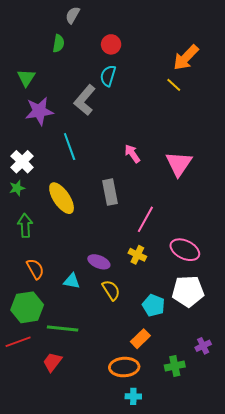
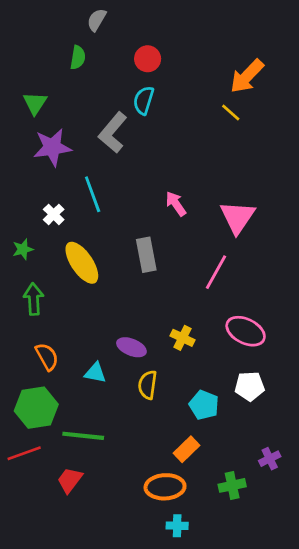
white cross: (22, 162) -> (54, 214), moved, size x0.7
pink line: (145, 219) -> (216, 272), moved
yellow semicircle: (111, 290) -> (148, 385), turned -140
white pentagon: (188, 291) -> (250, 386), size x0.7

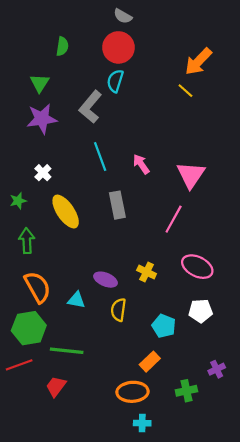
gray semicircle: (97, 20) -> (123, 16), moved, turned -90
red circle: (148, 59) -> (118, 47), size x1.5
green triangle: (35, 103) -> (40, 83), moved
cyan line: (93, 194) -> (100, 156), moved
orange semicircle: (47, 357) -> (38, 287), size x1.4

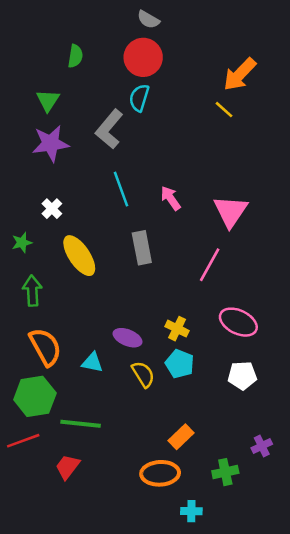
yellow semicircle: (118, 310) -> (143, 374), turned 140
cyan pentagon: (164, 326) -> (180, 364), moved
cyan cross: (142, 423) -> (191, 511), moved

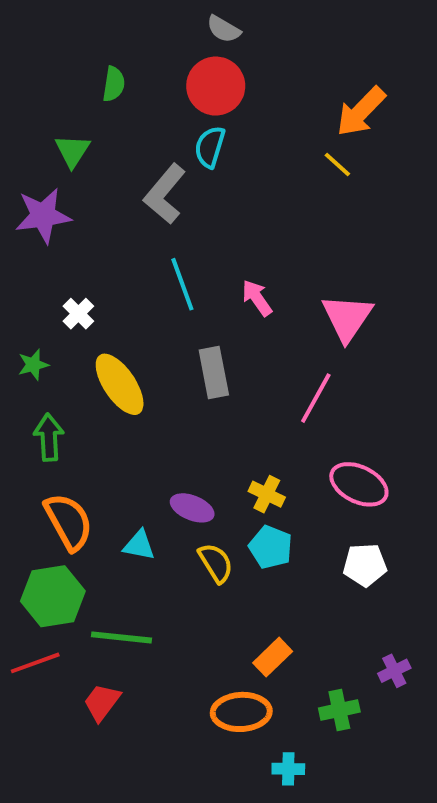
purple star: (51, 143) -> (43, 216), moved

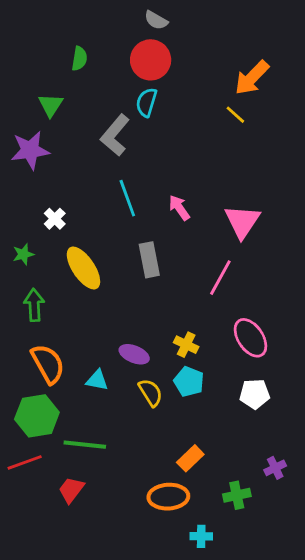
pink ellipse: (359, 484) -> (250, 338), turned 30

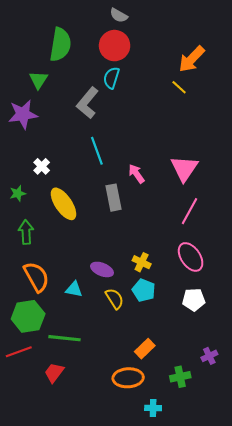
green semicircle: (79, 59) -> (60, 45), size x1.8
pink arrow: (179, 208) -> (136, 174), moved
pink line: (220, 278) -> (190, 211), moved

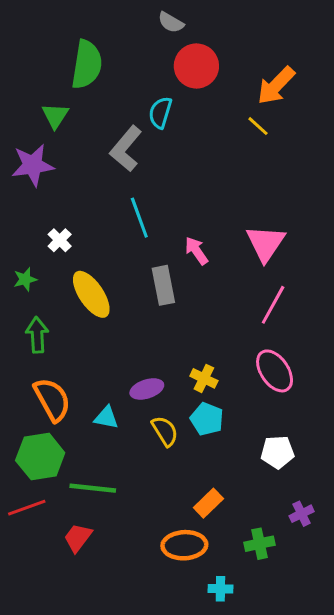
red circle: (115, 46) -> (196, 66), moved
purple ellipse: (102, 269) -> (147, 389), turned -40
white pentagon: (194, 300) -> (278, 452), moved

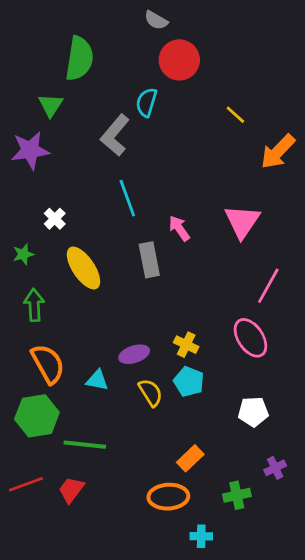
orange arrow: (276, 86) -> (278, 152), moved
pink line: (273, 305) -> (268, 286), moved
red line: (27, 508) -> (26, 484), moved

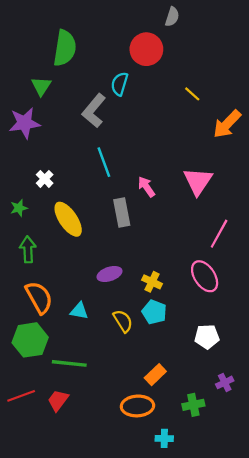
gray semicircle: (156, 20) -> (172, 17), moved, turned -102
purple ellipse: (134, 354) -> (109, 274), moved

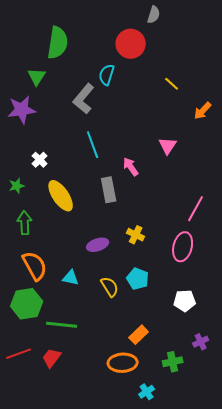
orange arrow: (227, 124) -> (203, 111), size x0.7
pink triangle: (198, 181) -> (168, 146), moved, size x0.7
pink ellipse: (205, 276) -> (183, 247), turned 48
yellow cross: (152, 282) -> (136, 235), moved
cyan cross: (164, 438) -> (147, 392), turned -35

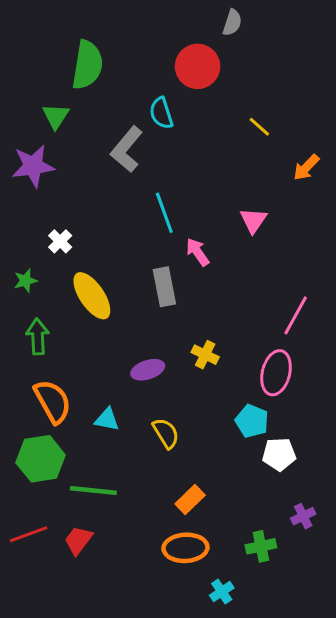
cyan semicircle: (107, 75) -> (161, 113), turned -35
cyan line: (93, 145) -> (164, 213), moved
cyan pentagon: (138, 279) -> (252, 421), moved
orange rectangle: (139, 335) -> (190, 500), moved

